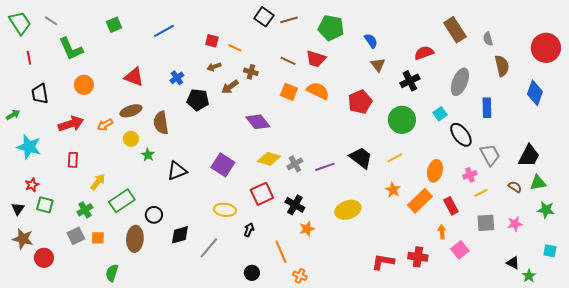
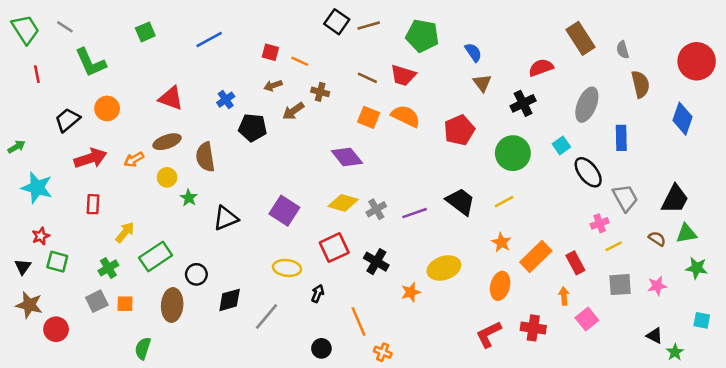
black trapezoid: (40, 94) -> (67, 120), moved, turned 60
purple diamond: (258, 122) -> (347, 157), moved
orange ellipse: (435, 171) -> (500, 286), moved
orange star: (307, 229) -> (411, 292), moved
red L-shape: (383, 262) -> (489, 334), turned -35

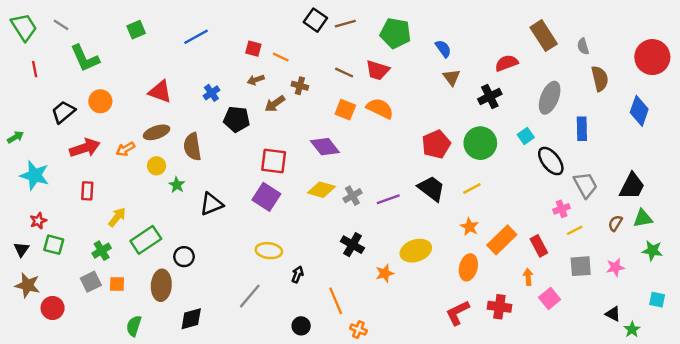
red pentagon: (459, 130) -> (436, 144), moved
brown semicircle: (657, 239) -> (615, 223), turned -91
red square: (334, 248) -> (274, 161), moved, turned 32
black diamond: (230, 300) -> (191, 319), moved

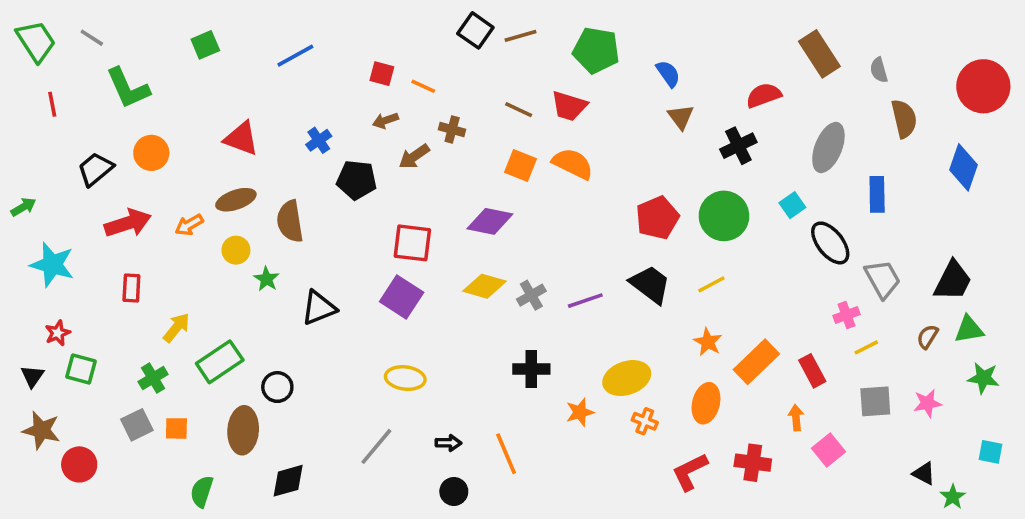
purple diamond: (325, 147) -> (490, 221), turned -40
black cross: (352, 245) -> (531, 369), turned -30
black arrow: (298, 275) -> (448, 443), moved, turned 70
orange cross: (358, 329) -> (645, 421), moved

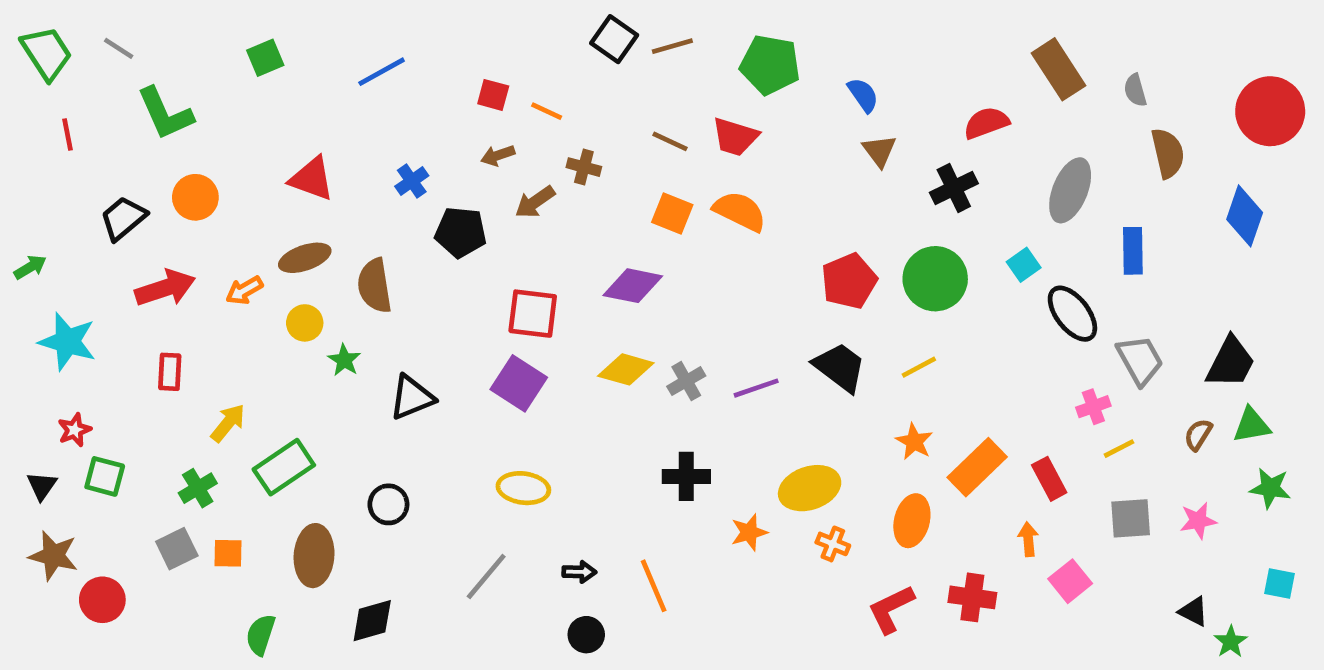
black circle: (277, 387) -> (388, 504), moved

